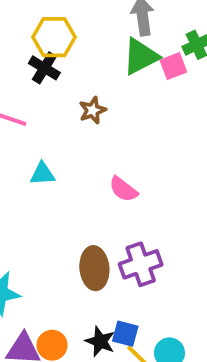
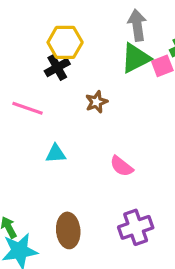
black cross: (44, 68) -> (57, 67), turned 30
brown ellipse: (94, 268) -> (68, 230), moved

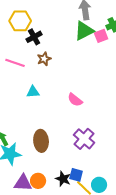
yellow hexagon: (65, 42) -> (20, 21), moved
brown star: (96, 102) -> (44, 59), moved
purple cross: (136, 227) -> (84, 139), turned -30

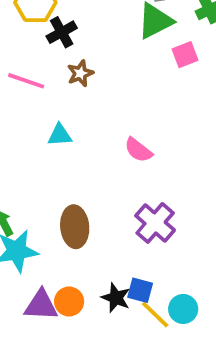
pink square: (101, 36) -> (185, 55), moved

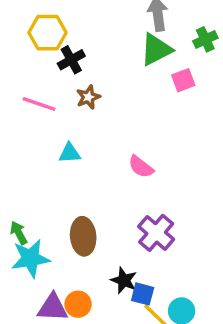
black star: (116, 298) -> (124, 280), moved

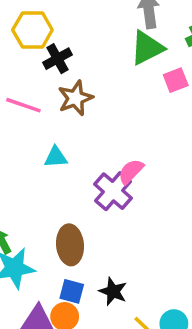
brown star: (88, 97) -> (75, 98), size x1.4
pink semicircle: (141, 167) -> (131, 171), turned 96
purple cross: (156, 233) -> (113, 191), moved
blue square: (143, 294) -> (72, 291), moved

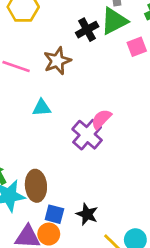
black cross: (57, 59) -> (87, 30), moved
brown ellipse: (70, 245) -> (36, 186), moved

